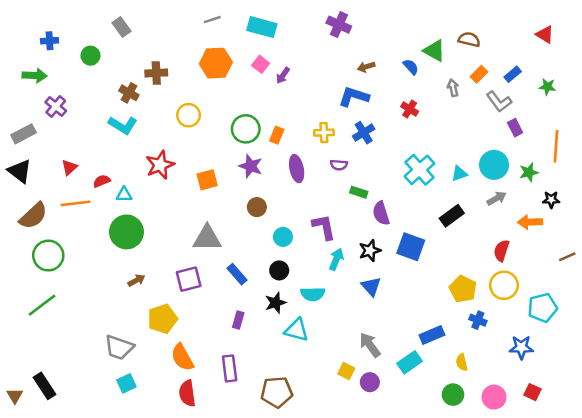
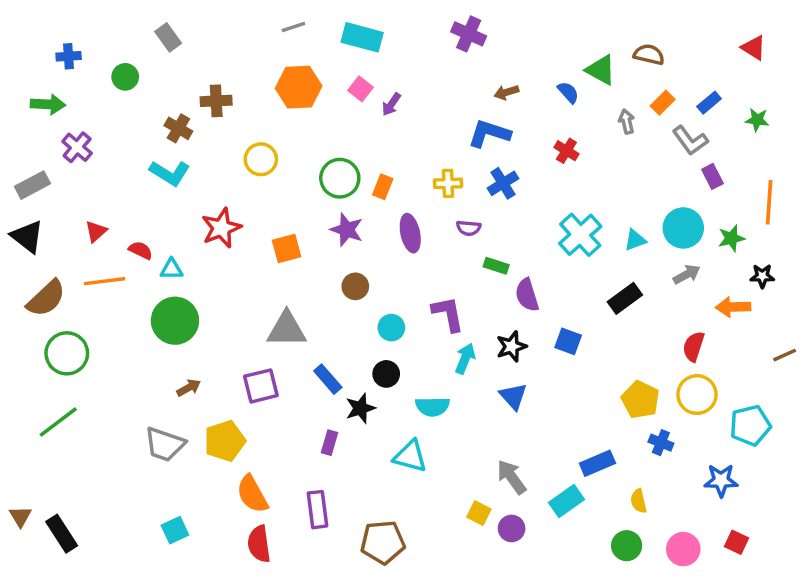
red semicircle: (102, 181) -> (141, 250), turned 49
blue square: (411, 247) -> (568, 341), size x0.7
black star: (275, 303) -> (360, 408), moved
gray trapezoid: (119, 347) -> (165, 444), moved
brown triangle: (15, 396) -> (20, 516), moved

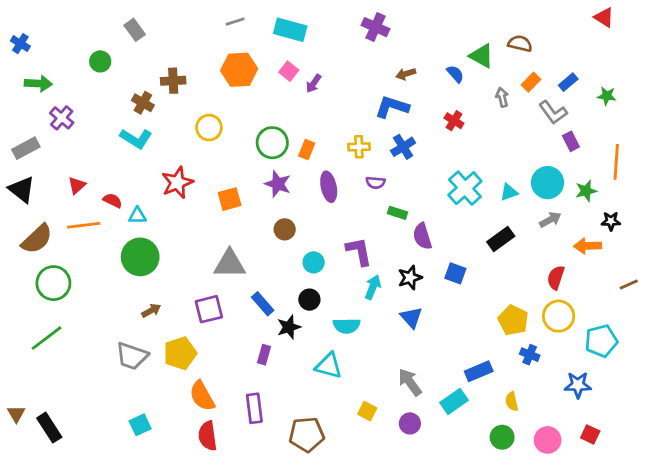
red triangle: (754, 48) -> (604, 17), moved
blue cross: (69, 56) -> (20, 44), moved, turned 36
yellow square: (479, 513) -> (367, 411), moved

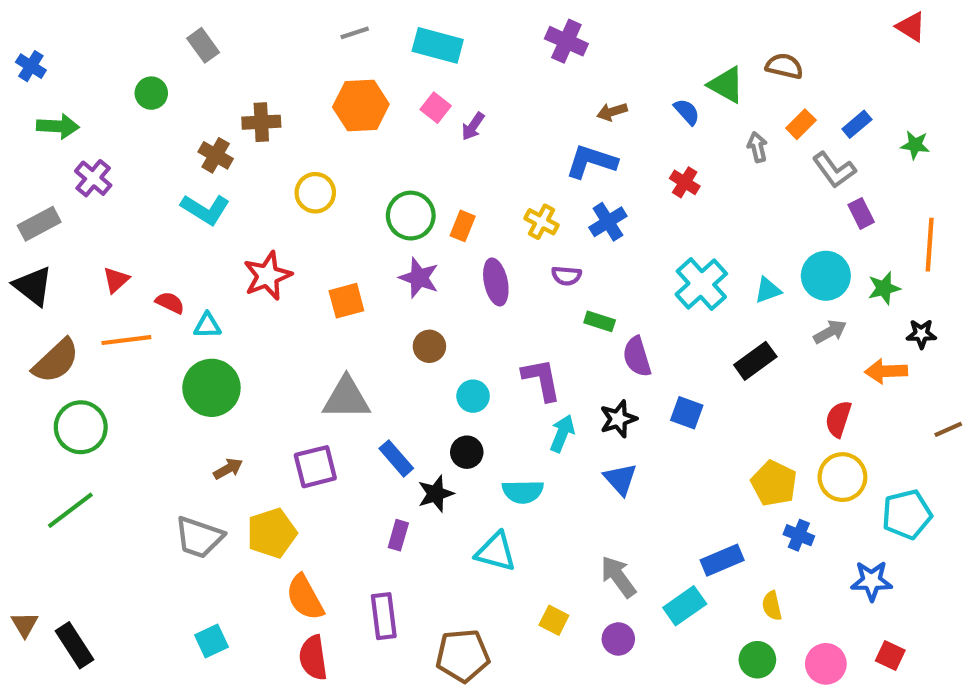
yellow cross: (359, 147) -> (542, 222), turned 30

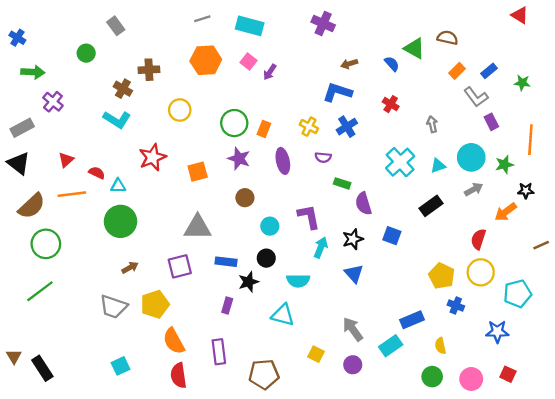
gray arrow: (757, 147) -> (432, 124), moved
orange arrow: (886, 371) -> (506, 212), turned -35
blue rectangle: (396, 458) -> (226, 262), turned -42

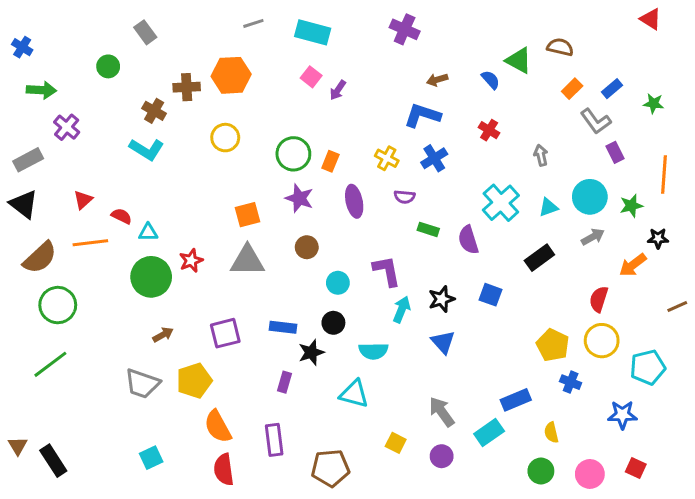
orange hexagon: (206, 60) -> (231, 75), moved
red star: (152, 157) -> (191, 261), moved, size x0.7
purple semicircle: (363, 204) -> (468, 240), moved
gray triangle: (198, 227) -> (247, 261), moved

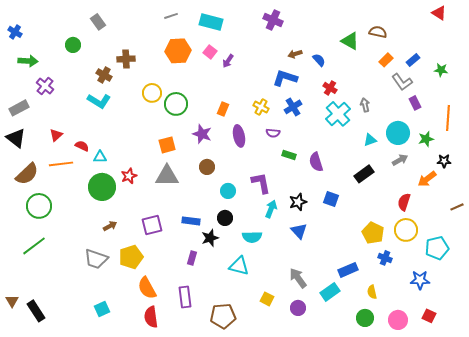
orange hexagon: (231, 75) -> (178, 51), moved
blue semicircle: (491, 80) -> (319, 60), moved
green circle: (293, 154) -> (176, 104), moved
cyan cross: (501, 203) -> (338, 114), moved

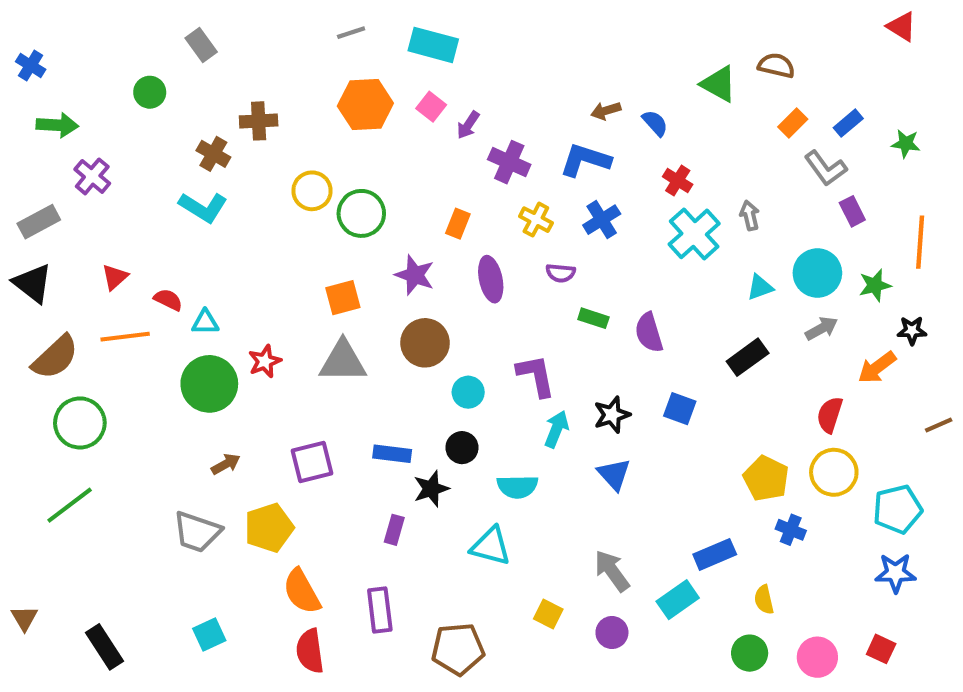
purple cross: (273, 20) -> (509, 162), moved
brown circle: (207, 167) -> (425, 343), size x1.5
blue star: (420, 280) -> (895, 573), moved
black rectangle: (36, 311) -> (105, 647), moved

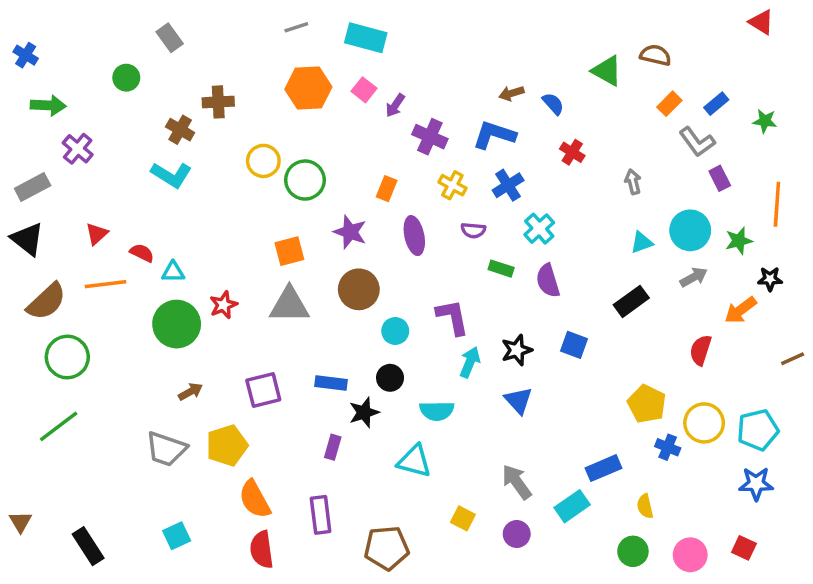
cyan cross: (694, 234) -> (539, 229), moved, size x0.7
yellow circle: (834, 472) -> (704, 423), moved

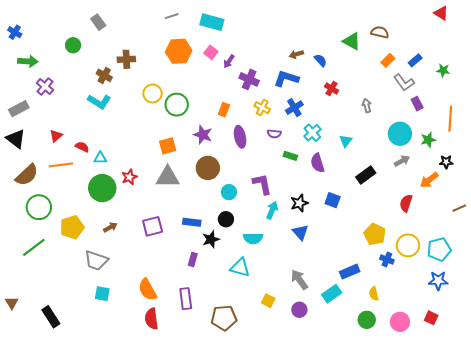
cyan triangle: (642, 242) -> (346, 141), moved, turned -32
yellow pentagon: (227, 445) -> (72, 227), moved
cyan square: (177, 536) -> (102, 294), moved, turned 35

